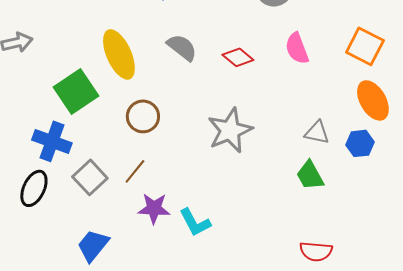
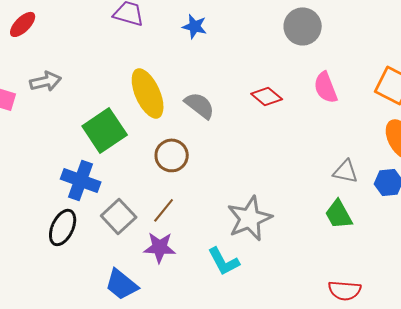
gray semicircle: (182, 47) -> (200, 105), moved
gray star: (230, 130) -> (250, 218), moved
purple star: (154, 208) -> (160, 247), moved
blue trapezoid: (93, 245) -> (122, 284), turned -90

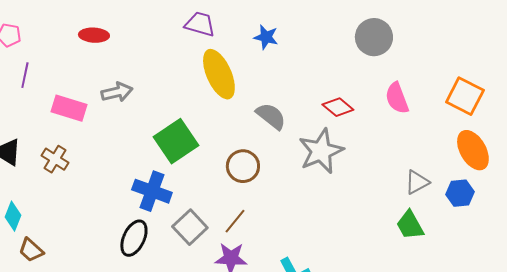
red ellipse: (23, 24) -> (94, 35), turned 48
yellow ellipse: (148, 93) -> (219, 74), moved
gray triangle: (346, 171) -> (417, 182), turned -40
gray star: (250, 218) -> (321, 151), moved

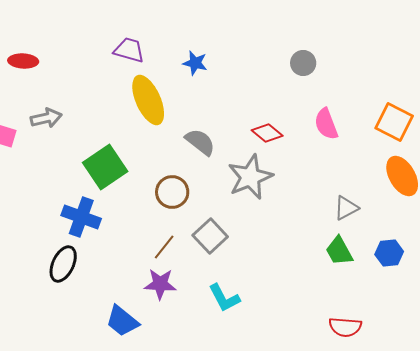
gray circle: (374, 37) -> (303, 63), size x0.7
blue hexagon: (460, 193) -> (389, 253), moved
gray square: (190, 227) -> (210, 236), moved

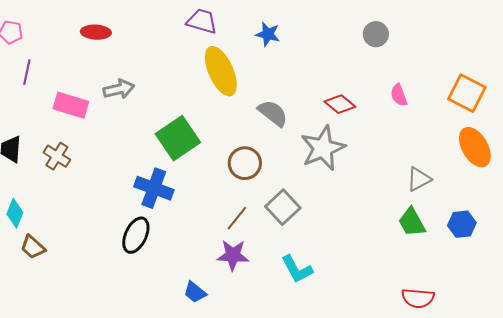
pink semicircle: (326, 124) -> (399, 95), size x0.7
blue trapezoid: (122, 321) -> (195, 292), size x0.7

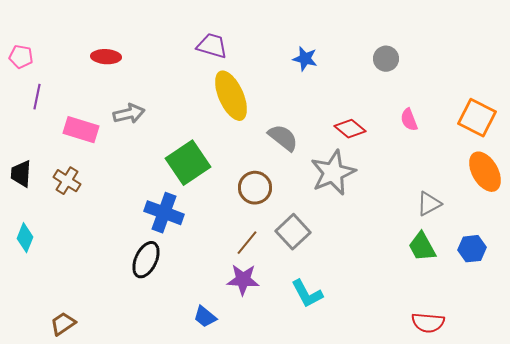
blue star: (268, 34) -> (305, 59), moved
brown trapezoid: (33, 247) -> (63, 324), moved, turned 104

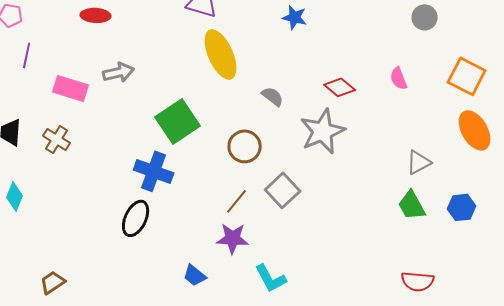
gray circle: (386, 59) -> (425, 17), moved
gray semicircle: (283, 138) -> (273, 96), size x0.7
cyan L-shape: (307, 294) -> (271, 278), moved

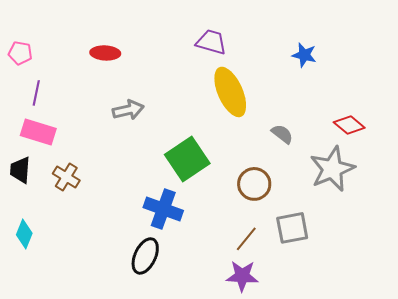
pink rectangle: (71, 88) -> (38, 132), moved
gray square: (283, 190) -> (292, 228), turned 32

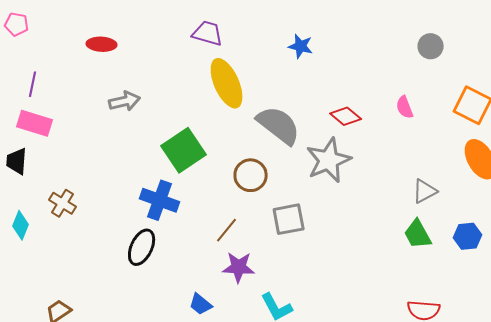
pink pentagon: (20, 53) -> (17, 24), moved
gray semicircle: (282, 134) -> (279, 125), size x2.0
brown cross: (66, 177) -> (63, 203), moved
brown line: (246, 239) -> (227, 230), moved

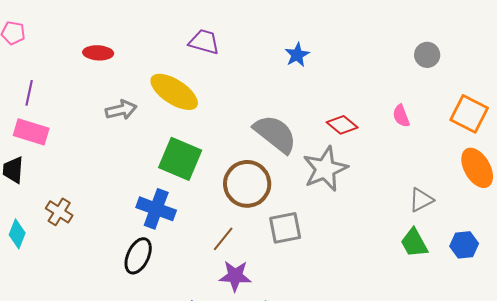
blue star: (301, 46) -> (297, 55), turned 30
yellow ellipse: (227, 83) -> (174, 92), moved, turned -33
green square: (184, 150) -> (180, 159), turned -33
brown circle: (251, 175) -> (247, 184), size x1.4

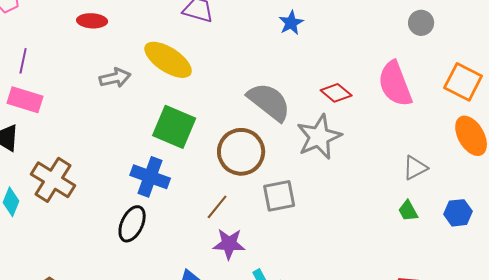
pink semicircle: (401, 116) -> (395, 84), size x2.0
brown cross: (59, 212) -> (53, 180), size x1.6
green trapezoid: (414, 243) -> (408, 211), size x0.7

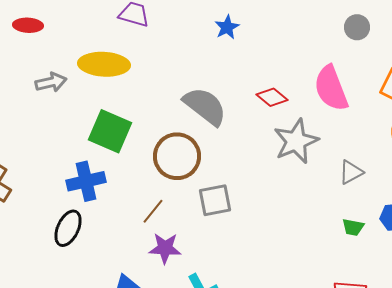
yellow ellipse: (168, 60) -> (104, 64), turned -30
gray star: (319, 137) -> (296, 141), moved
blue cross: (150, 177) -> (86, 181), turned -33
green trapezoid: (408, 211) -> (353, 227), moved, turned -50

